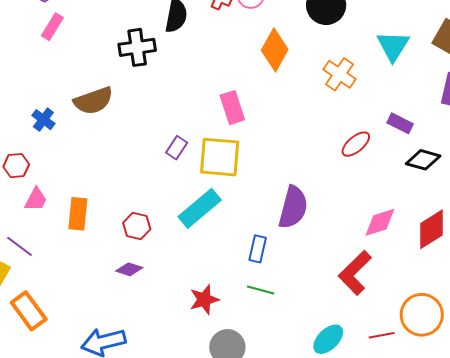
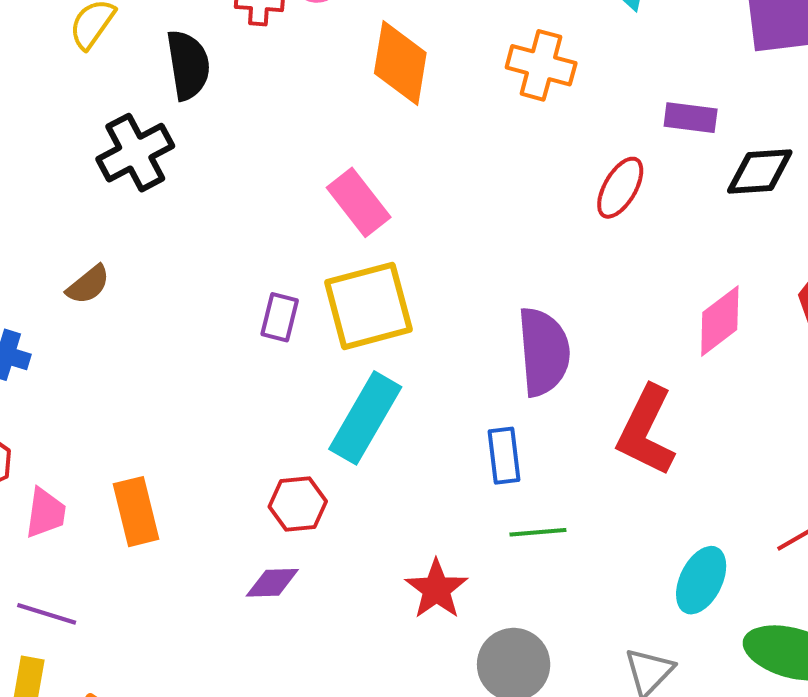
brown semicircle: (93, 101) -> (88, 285), size x0.6
red hexagon: (137, 226) -> (298, 504), moved
red L-shape: (355, 273) -> (646, 431), moved

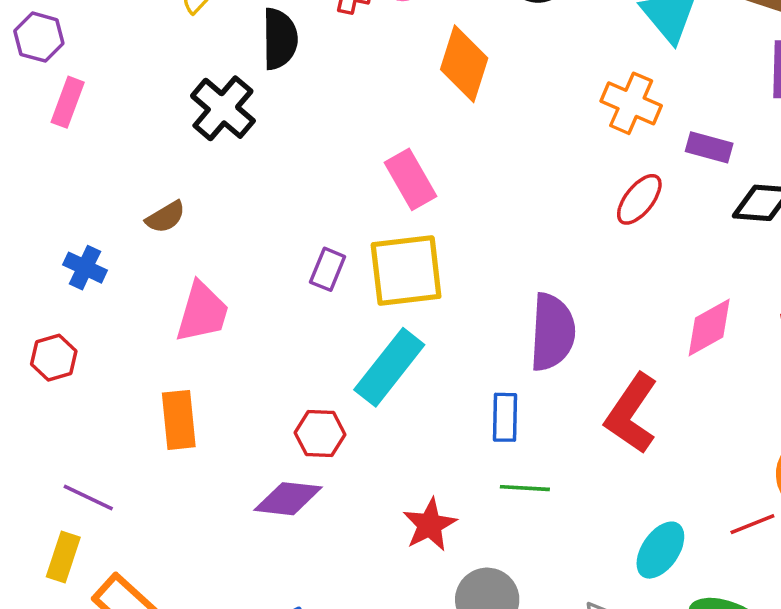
orange cross: (541, 65) -> (631, 103), moved
black cross: (135, 153) -> (223, 108), turned -30
pink trapezoid: (45, 513) -> (202, 312), moved, size x1.4
purple diamond: (272, 583) -> (288, 499), size x1.4

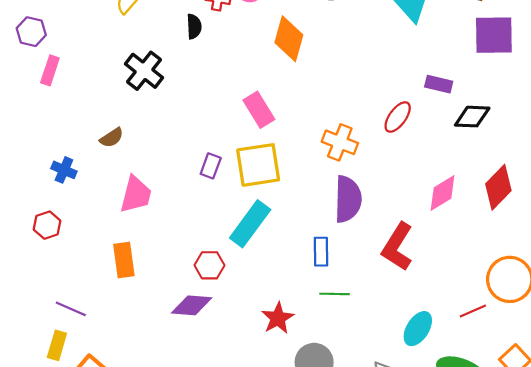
black semicircle: (280, 39) -> (194, 26), moved, size x0.7
orange cross: (631, 103) -> (340, 142), moved

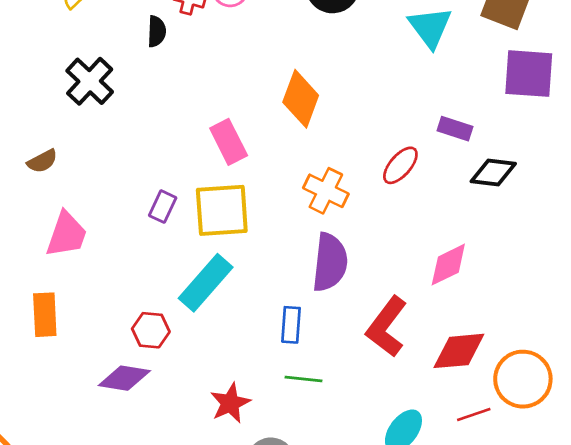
orange diamond: (289, 39) -> (301, 99), moved
red diamond: (498, 187) -> (459, 351), moved, turned 36

